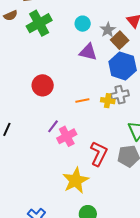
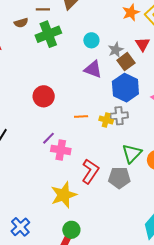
pink cross: (67, 136) -> (61, 150), turned 30

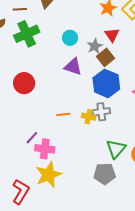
red triangle: (143, 44) -> (112, 35), moved
red circle: (44, 96) -> (24, 83), moved
red L-shape: (90, 171) -> (21, 192), moved
yellow star: (64, 195) -> (49, 175), moved

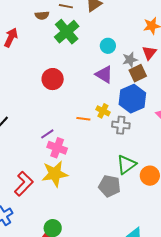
green cross: (27, 34) -> (67, 32), turned -30
yellow cross: (89, 117) -> (103, 111), moved

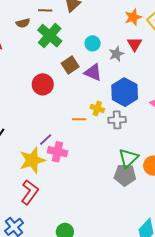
brown square: (138, 73) -> (70, 65), moved
yellow star: (55, 174) -> (32, 160), moved
gray pentagon: (110, 186) -> (125, 175), moved

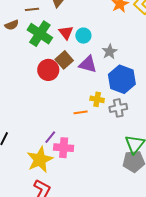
red triangle: (135, 44) -> (66, 33), moved
gray star: (116, 54) -> (110, 52), moved
red circle: (43, 84) -> (48, 70), moved

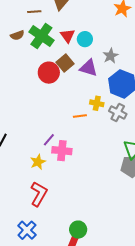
brown semicircle: (12, 25) -> (17, 35), moved
gray cross: (118, 108) -> (118, 112), turned 36
yellow star: (40, 160) -> (38, 162), size x0.6

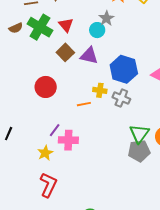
cyan circle: (85, 39) -> (97, 30), moved
gray star: (111, 56) -> (106, 18), moved
red circle: (49, 73) -> (46, 87), moved

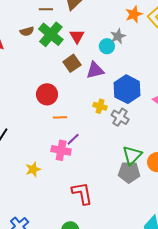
purple triangle: (89, 56) -> (95, 70), turned -36
orange line: (84, 104) -> (60, 117), moved
purple line: (55, 130) -> (73, 139), moved
yellow star: (45, 153) -> (33, 169), moved
red L-shape: (48, 185) -> (82, 193), moved, turned -45

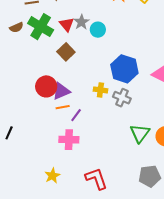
gray star: (118, 36) -> (81, 22), moved
purple triangle: (95, 70) -> (61, 91), moved
purple line: (73, 139) -> (76, 115), moved
yellow star: (33, 169) -> (52, 176), moved
gray pentagon: (129, 172) -> (150, 176), moved

